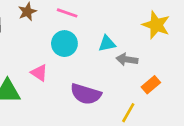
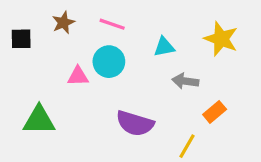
cyan triangle: (107, 44) -> (164, 47), moved
pink triangle: (39, 73) -> (78, 76), moved, turned -36

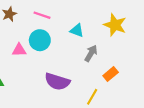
cyan triangle: (164, 47) -> (77, 30), turned 32
gray arrow: (185, 81) -> (91, 53), turned 112

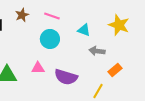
pink triangle: (19, 50) -> (38, 68), moved
gray arrow: (91, 53) -> (97, 51), turned -112

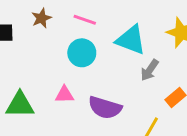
cyan triangle: (84, 30) -> (131, 40), size x1.6
gray arrow: (97, 51) -> (150, 70), turned -63

